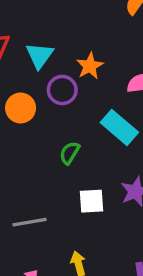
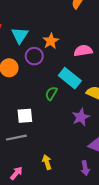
green semicircle: (70, 153) -> (51, 93), moved
white square: (91, 201) -> (25, 116), moved

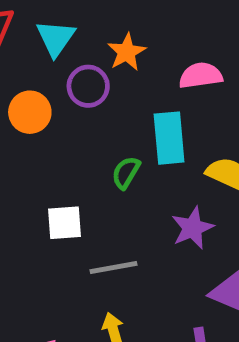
cyan rectangle: (70, 78) -> (169, 138), turned 45
gray line: (16, 138) -> (114, 267), moved

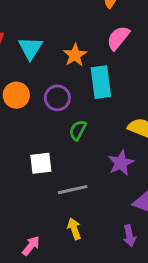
pink semicircle: (201, 76) -> (118, 38), moved, turned -40
purple circle: (88, 86) -> (57, 98), moved
cyan rectangle: (169, 138) -> (101, 82), moved

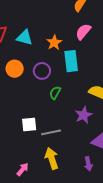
cyan triangle: (30, 48) -> (25, 38), turned -48
white square: (41, 163) -> (29, 124), moved
yellow arrow: (74, 229) -> (52, 158), size x1.5

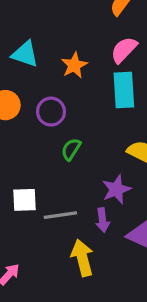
cyan rectangle: (71, 61) -> (124, 90), moved
yellow arrow: (52, 158) -> (82, 258), moved
purple arrow: (88, 164) -> (103, 220), moved

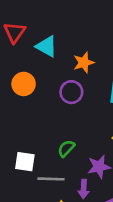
purple circle: (51, 112) -> (71, 92), moved
green semicircle: (71, 149) -> (66, 148), moved

